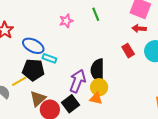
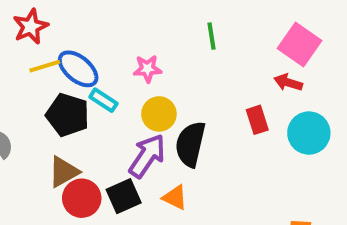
pink star: (66, 21) -> (147, 69), moved
yellow line: (19, 81) -> (45, 66), moved
yellow circle: (99, 87) -> (159, 114), moved

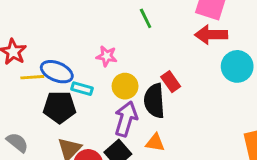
yellow line: (45, 66) -> (32, 77), turned 30
pink star: (147, 69) -> (107, 56), turned 30
red arrow: (288, 83) -> (211, 35), size x1.5
red rectangle: (257, 120) -> (171, 82), moved

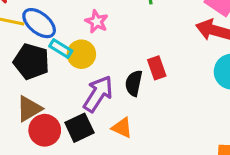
yellow circle: (125, 86) -> (81, 54), moved
black semicircle: (154, 101) -> (134, 83), size x0.7

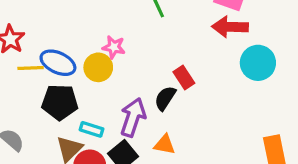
cyan rectangle: (61, 49) -> (92, 129), moved
yellow circle: (81, 54) -> (98, 67), moved
black semicircle: (134, 83) -> (165, 98), turned 35

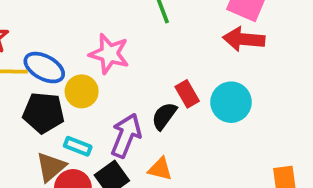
pink star: (114, 47) -> (109, 54), size x1.5
cyan circle: (258, 63) -> (231, 102), moved
yellow circle: (98, 67) -> (82, 91), moved

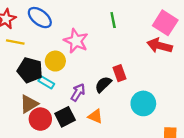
blue ellipse: (44, 68) -> (40, 18), moved
cyan circle: (231, 102) -> (143, 103), moved
purple arrow: (126, 135) -> (78, 92), size x0.7
cyan rectangle: (78, 146) -> (46, 82), moved

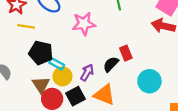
pink star: (76, 41) -> (84, 24), turned -30
yellow circle: (55, 61) -> (62, 76), moved
brown triangle: (29, 104) -> (41, 85), turned -30
orange triangle: (95, 116) -> (104, 95), size x1.5

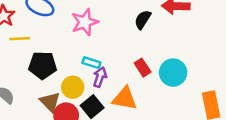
red rectangle: (126, 53) -> (143, 68), moved
cyan rectangle: (57, 64) -> (91, 63), moved
black semicircle: (111, 64) -> (143, 20), moved

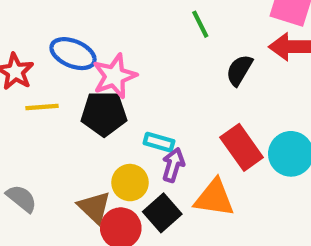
pink star: (85, 22) -> (114, 76), moved
black pentagon: (43, 65) -> (104, 113), moved
red rectangle: (143, 68) -> (242, 147), size x1.5

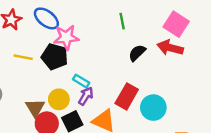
yellow line: (42, 107) -> (23, 57), moved
red rectangle: (242, 147) -> (127, 96), turned 50

